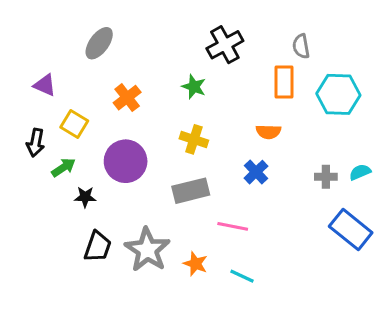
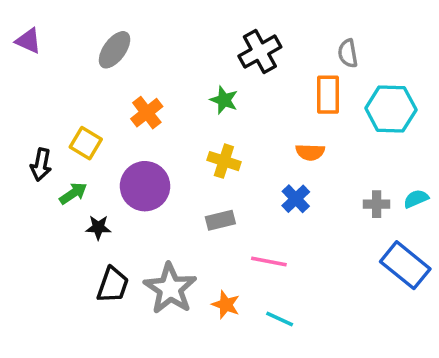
purple triangle: (45, 85) -> (28, 41), moved
gray rectangle: (191, 191) -> (220, 220), size x0.7

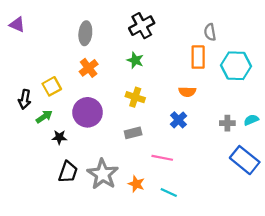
gray ellipse: (115, 50) -> (85, 33), moved, turned -30
black cross: (260, 52) -> (142, 26), moved
yellow square: (86, 143) -> (52, 86), turned 30

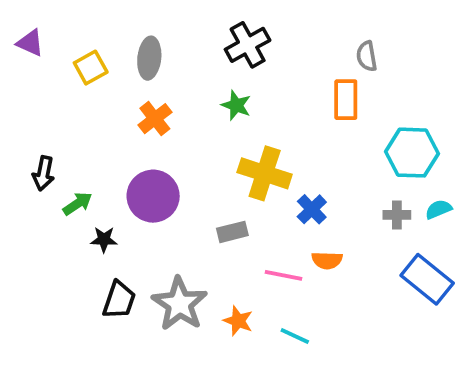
cyan hexagon: (236, 66) -> (412, 153), moved
yellow square: (52, 86) -> (91, 68), moved
orange semicircle: (187, 92) -> (327, 260), moved
yellow cross: (135, 97) -> (265, 173), moved, size x1.5

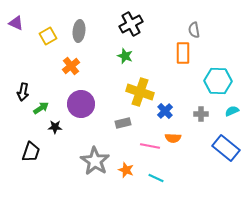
orange cross: (155, 119) -> (71, 66), moved
gray cross: (397, 215) -> (201, 114), moved
black trapezoid: (119, 300) -> (31, 152), moved

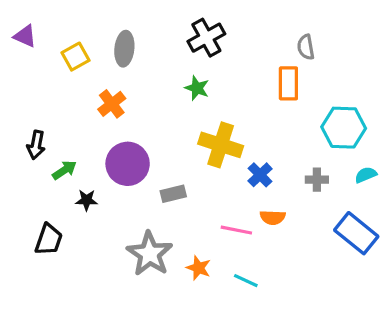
gray rectangle: (123, 123) -> (173, 194), moved

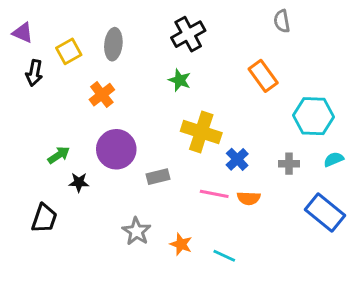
gray semicircle: (306, 47) -> (282, 21), moved
orange rectangle: (288, 83) -> (263, 76), turned -36
black arrow: (36, 145) -> (34, 73), moved
pink line: (236, 230) -> (214, 194), moved
gray star: (150, 254) -> (136, 231), size x0.7

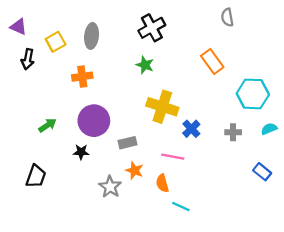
orange cross: (102, 95) -> (82, 77), turned 30
black star: (79, 182) -> (81, 152), moved
orange semicircle: (249, 198) -> (162, 183), moved, turned 72
blue rectangle: (325, 213) -> (262, 172), size x0.6
orange star: (181, 244) -> (134, 171), moved

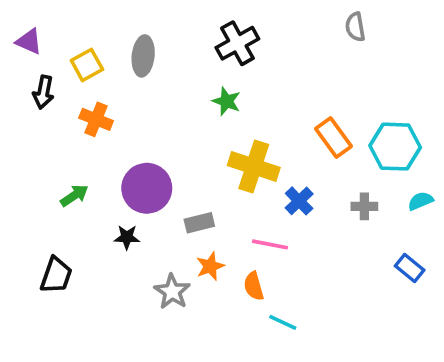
orange rectangle: (212, 61) -> (333, 137), moved
orange cross: (82, 77) -> (96, 119), moved, turned 30
orange star: (134, 171) -> (210, 266), turned 30

